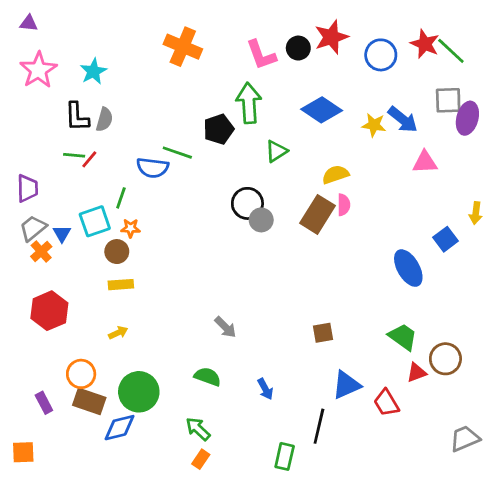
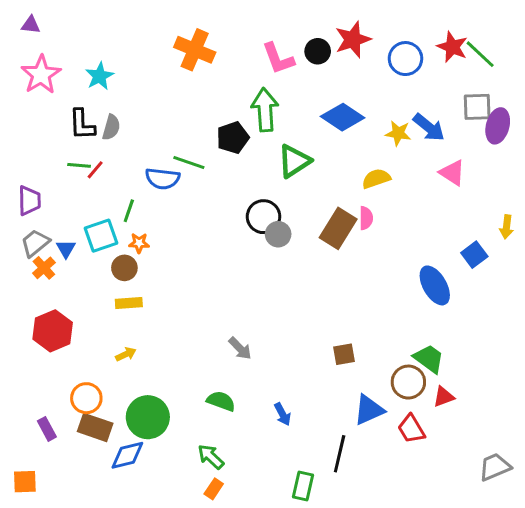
green triangle: (276, 151) -> (294, 161), size x1.4
pink triangle: (425, 162) -> (452, 173), turned 36
yellow semicircle: (335, 175) -> (376, 179), moved
brown circle: (445, 359) -> (408, 382), moved

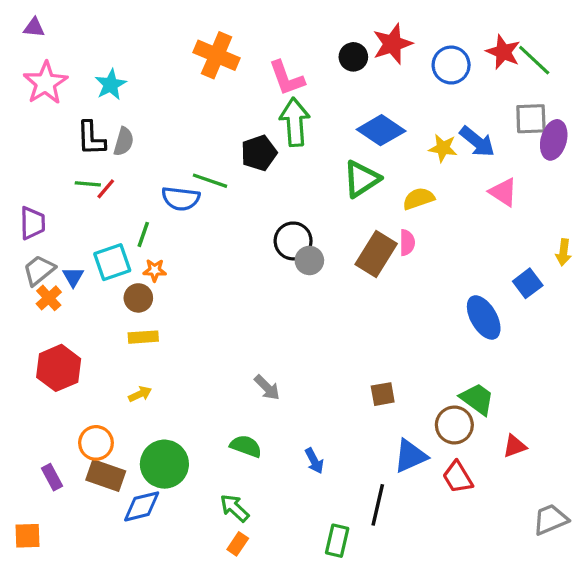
pink L-shape: (278, 59) -> (287, 78), moved
green triangle: (294, 161) -> (362, 179), moved
red triangle: (444, 397) -> (515, 446), moved

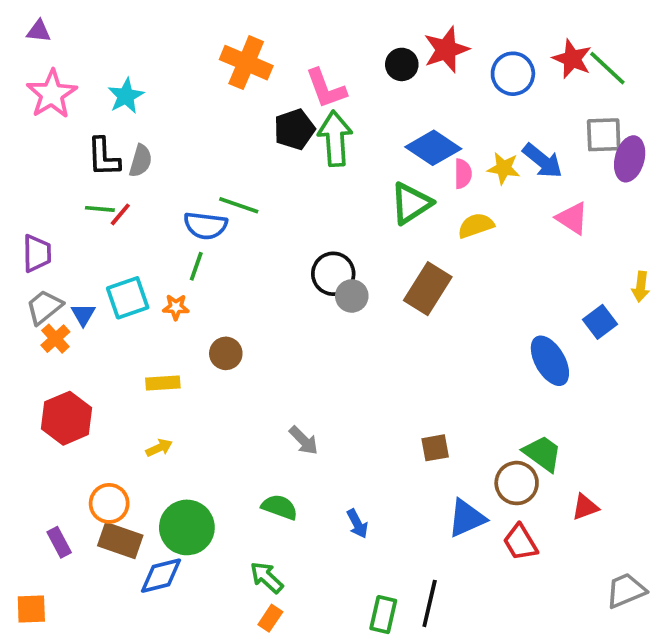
black pentagon: (259, 153) -> (294, 129), moved
green line: (143, 234) -> (196, 266), moved
pink semicircle: (407, 243) -> (463, 174), moved
brown circle: (138, 298) -> (226, 353), moved
black line: (378, 505) -> (430, 603), moved

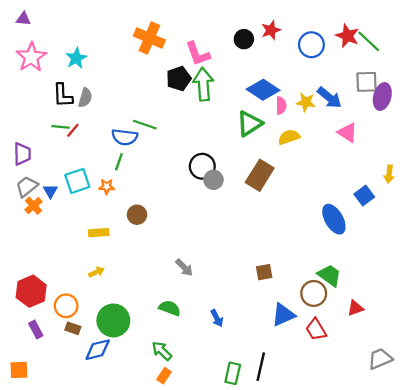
red star: (446, 50) -> (271, 30), size x0.7
red hexagon: (67, 418) -> (31, 291), moved
brown rectangle: (120, 540) -> (73, 328), size x0.6

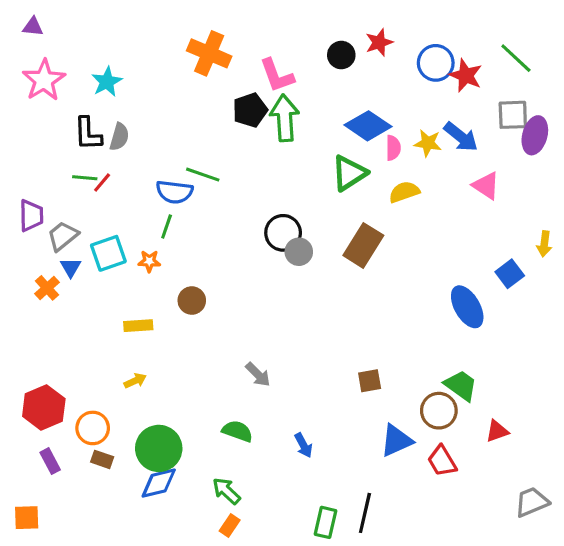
red star: (347, 36) -> (466, 75), moved
gray trapezoid: (27, 187) -> (63, 236), moved
blue diamond: (98, 350) -> (159, 483), moved

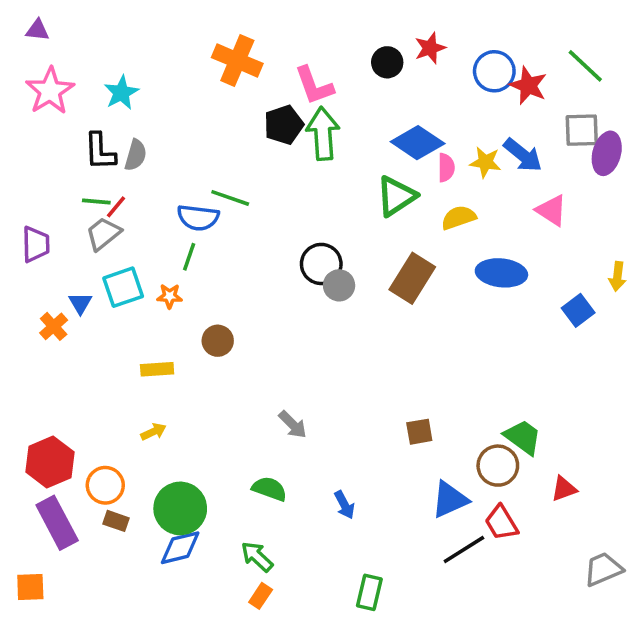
gray trapezoid: (63, 236) -> (103, 234), moved
blue ellipse: (467, 307) -> (501, 273), moved, turned -54
purple rectangle: (50, 461) -> (57, 523), size x1.8
black line: (365, 513) -> (464, 549), moved, turned 45

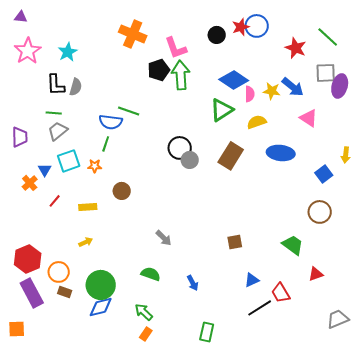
blue circle: (494, 71) -> (257, 26), moved
red line: (116, 207) -> (55, 201), moved
brown circle: (498, 466) -> (320, 212), moved
blue triangle: (450, 500) -> (252, 280), size x0.7

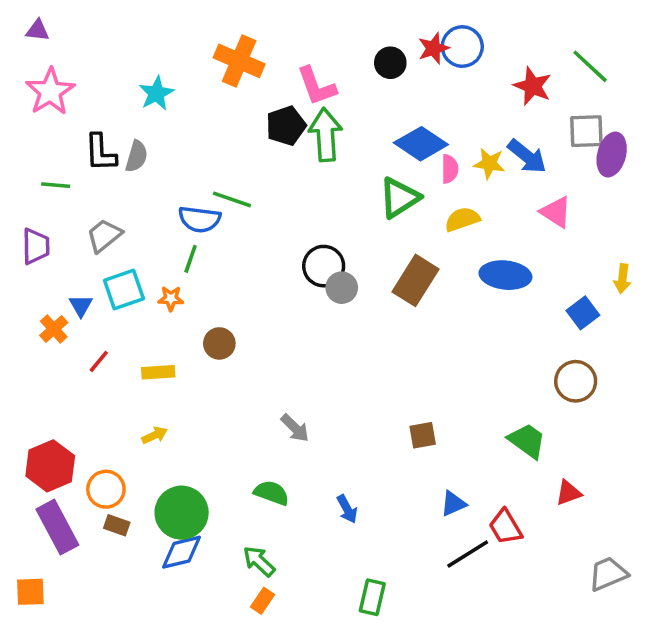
cyan star: (68, 52) -> (156, 93), moved
green line: (54, 113) -> (56, 185), moved

